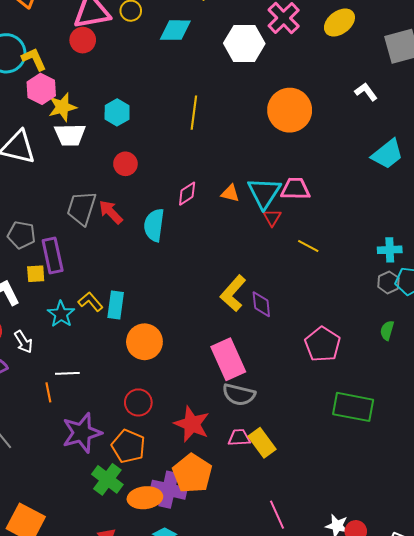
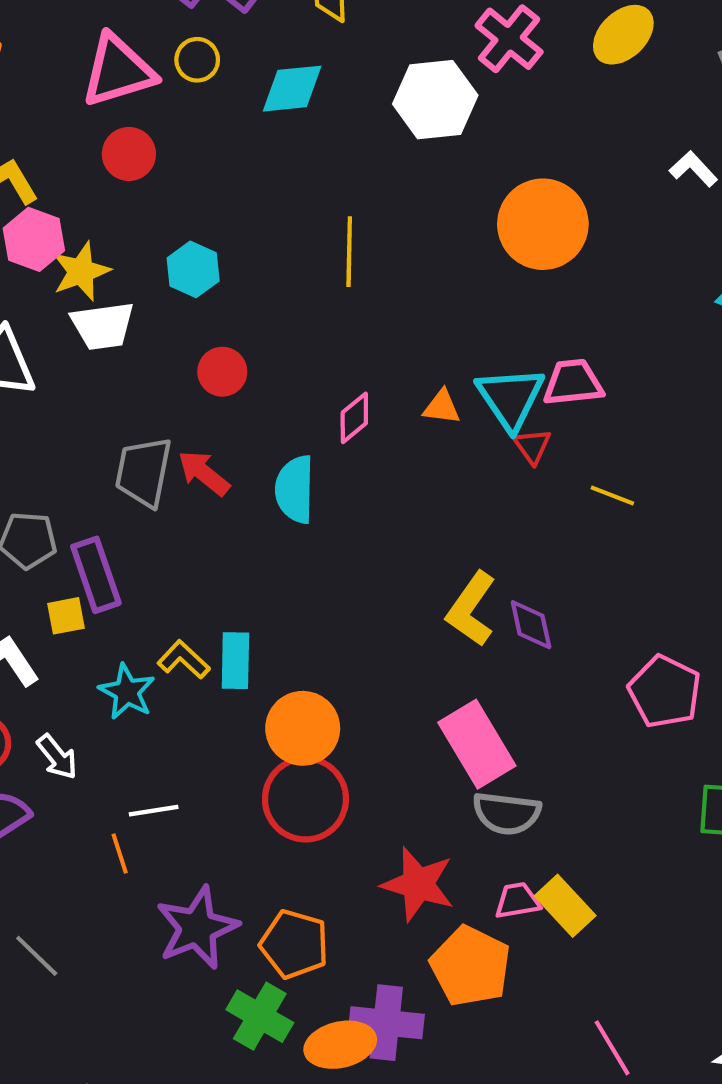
red circle: (83, 40) -> (129, 154), moved
red circle: (138, 402) -> (305, 799), moved, size x1.5
orange pentagon: (192, 473) -> (470, 966), moved

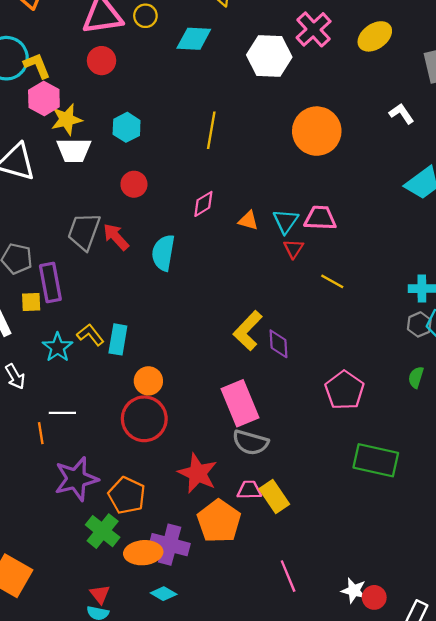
cyan triangle: (510, 398) -> (286, 221), size x0.7
pink diamond: (354, 418) -> (203, 204), moved
orange circle: (303, 728) -> (148, 381), size x0.7

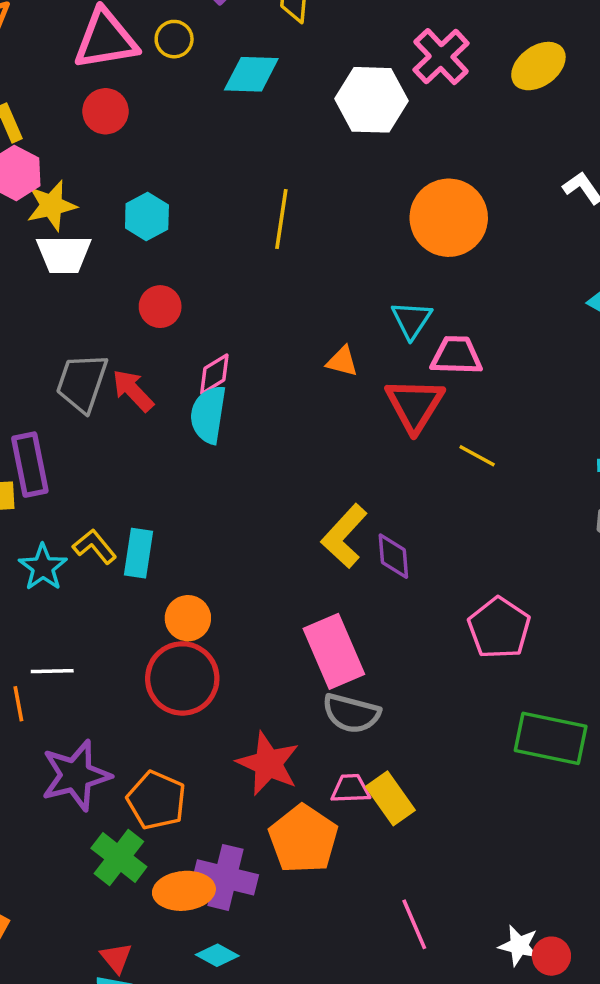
pink diamond: (203, 204) -> (214, 374), moved
cyan triangle: (286, 221) -> (412, 320), moved
red triangle: (293, 249) -> (415, 405), size x1.8

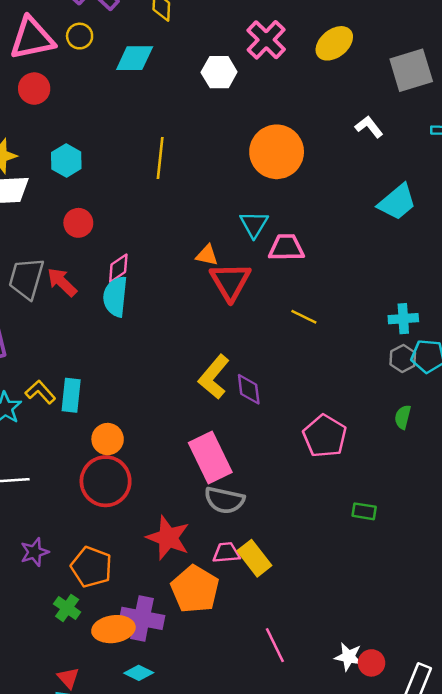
white hexagon: (371, 100) -> (219, 72), size x0.7
red triangle: (415, 405) -> (230, 281), moved
green rectangle: (551, 738) -> (364, 511), size x0.5
purple star: (76, 775) -> (34, 552), size x0.6
green cross: (119, 858) -> (67, 608), size x0.7

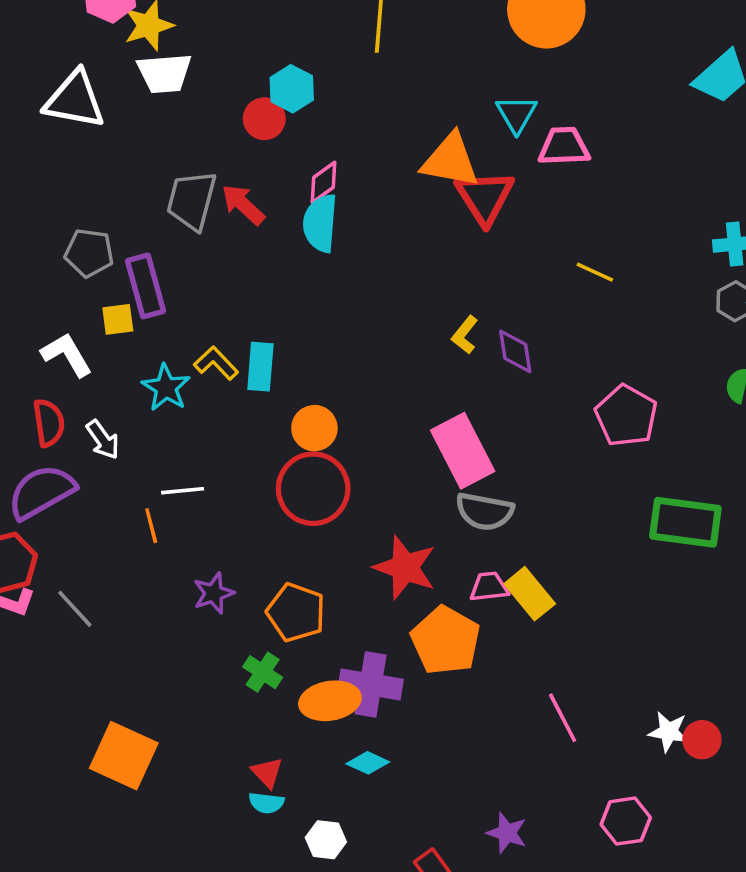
cyan hexagon: (66, 160) -> (292, 89), moved
orange triangle: (207, 255) -> (450, 160), size x1.8
yellow line: (304, 317) -> (595, 272), moved
yellow L-shape: (214, 377) -> (465, 335), size x0.6
green rectangle: (364, 511) -> (685, 522), size x2.0

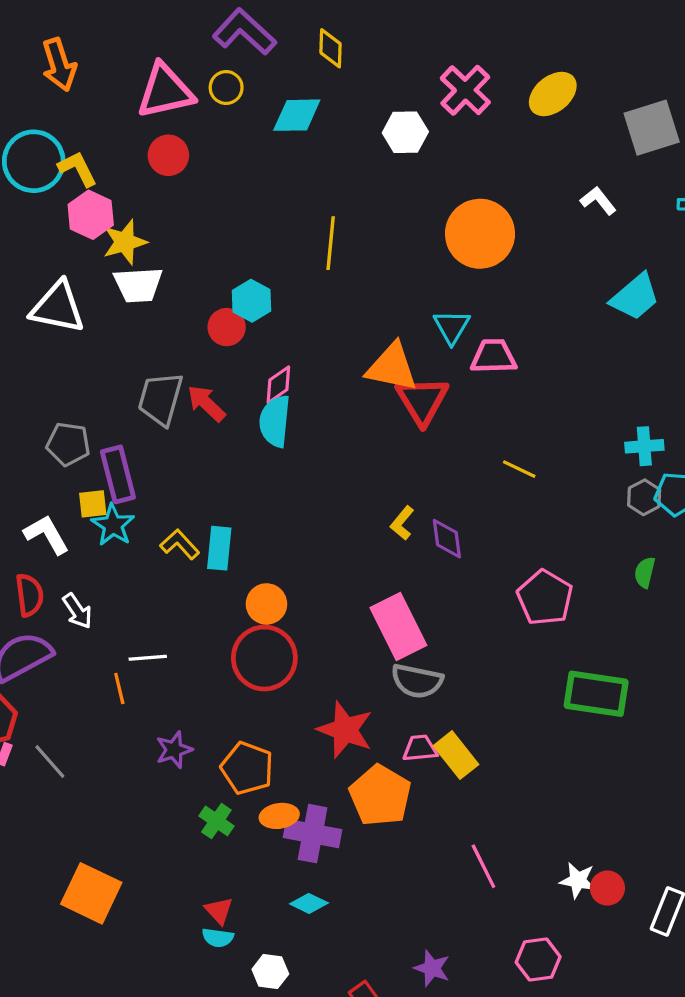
cyan star: (166, 388) -> (113, 525), moved
orange ellipse: (330, 701) -> (279, 816), moved, size x0.7

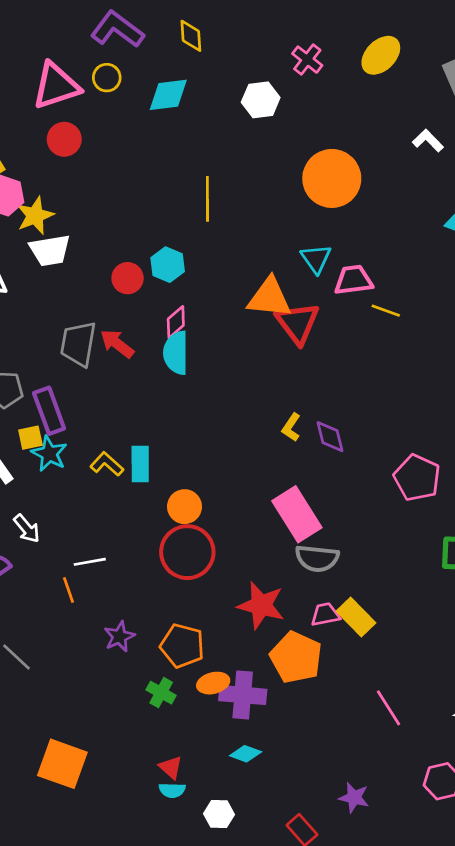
pink cross: (465, 90) -> (307, 60), size x0.7
cyan hexagon: (252, 301) -> (168, 265), moved
yellow line: (519, 469) -> (386, 311), moved

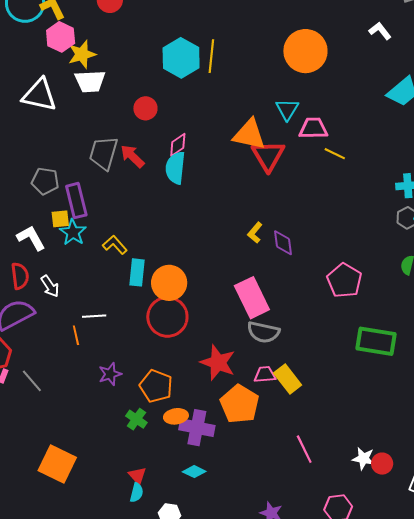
cyan hexagon: (168, 265) -> (181, 58), moved, size x1.5
cyan rectangle: (140, 464) -> (137, 272), moved
orange circle: (184, 507) -> (169, 283), size x1.4
cyan semicircle: (172, 790) -> (137, 493), turned -84

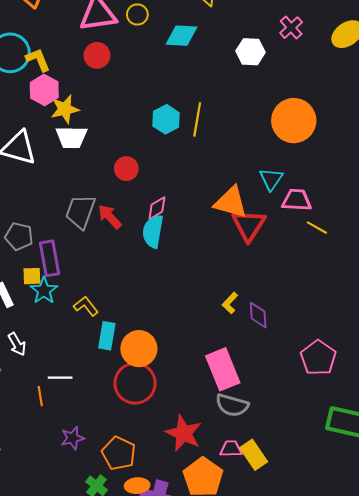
cyan hexagon: (181, 58) -> (166, 119), size x0.7

